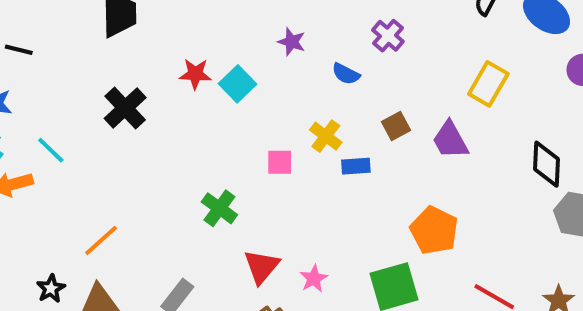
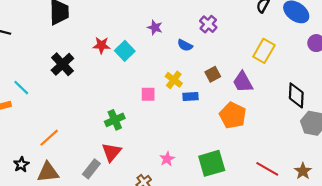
green cross: (219, 208) -> (115, 120), turned 30
orange pentagon: (434, 230) -> (233, 115), moved
red triangle: (262, 267) -> (111, 152), moved

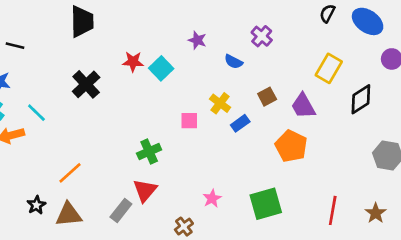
black diamond: (296, 95) -> (361, 99), moved, turned 55
blue rectangle: (190, 97) -> (240, 123), turned -32
red line: (267, 169) -> (333, 210), turned 70

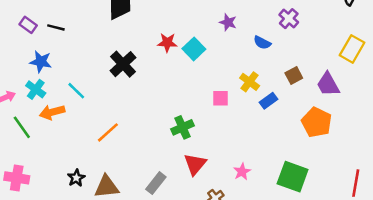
orange line: (70, 173) -> (108, 132), moved
red triangle: (145, 190) -> (195, 164), moved
green square: (266, 204) -> (293, 177), turned 36

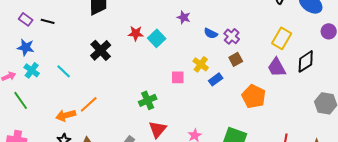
purple cross: (289, 19) -> (232, 36), moved
blue star: (41, 62) -> (26, 47), moved
purple trapezoid: (328, 84) -> (277, 67), moved
orange arrow: (52, 112) -> (66, 115), moved

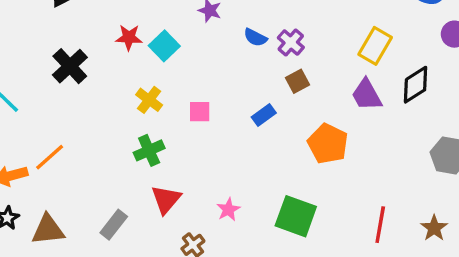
yellow cross: (201, 64) -> (149, 100), moved

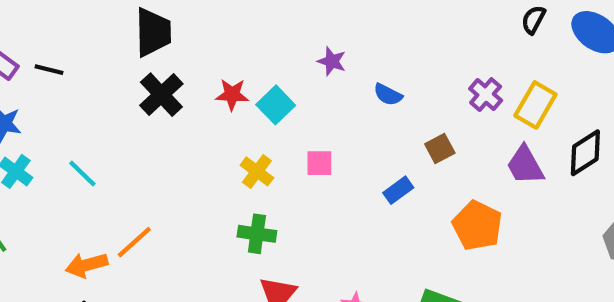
purple cross: (291, 43) -> (486, 95), moved
black cross: (70, 66) -> (161, 95), moved
pink square: (200, 112) -> (319, 163), moved
green cross: (149, 150) -> (257, 234), turned 32

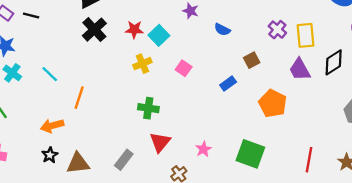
yellow rectangle: (535, 105) -> (306, 35), turned -35
pink square: (319, 163) -> (184, 68), turned 35
yellow cross: (257, 171) -> (142, 64), moved, turned 30
orange line: (134, 242) -> (79, 98), moved, turned -30

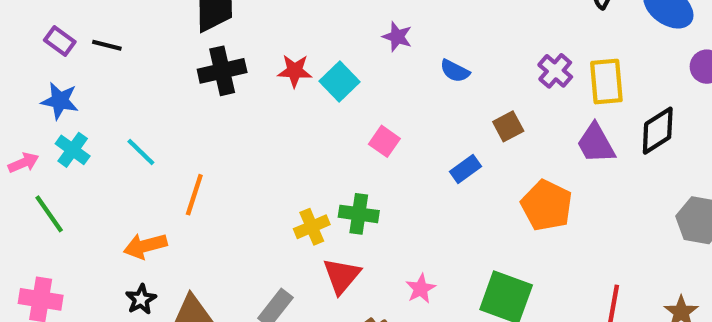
black cross: (94, 30) -> (222, 71), turned 30
yellow cross: (142, 64) -> (312, 227), moved
green cross: (148, 108) -> (359, 214), moved

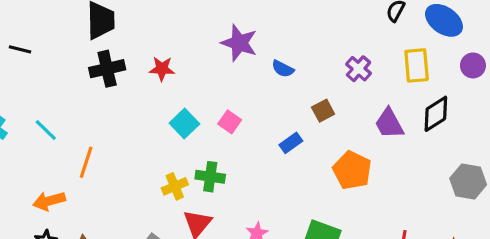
purple star: (397, 37) -> (239, 43), size x1.6
cyan square: (340, 82) -> (184, 124), moved
yellow rectangle: (606, 82) -> (417, 65), moved

